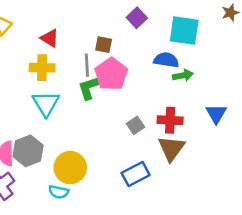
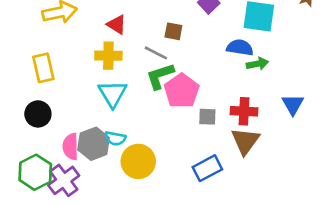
gray line: (87, 65) -> (156, 53), turned -60
pink pentagon: (111, 74) -> (182, 91), moved
gray square: (136, 125) -> (207, 117), turned 36
cyan semicircle: (59, 192) -> (115, 138), moved

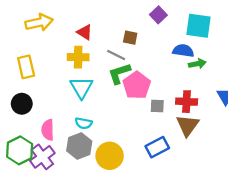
gray hexagon: (94, 144) -> (79, 146), moved
yellow circle: (138, 161) -> (110, 156), moved

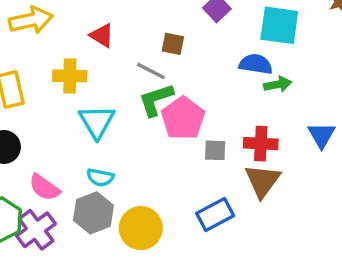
yellow cross: (78, 57) -> (70, 76), moved
pink semicircle: (48, 130) -> (44, 188), turned -54

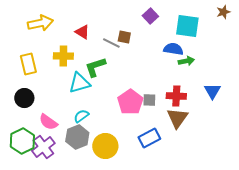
gray line: (151, 71) -> (111, 43), moved
green L-shape: (156, 100) -> (95, 67), moved
pink pentagon: (183, 118) -> (130, 102), moved
cyan triangle: (97, 122) -> (79, 83), turned 45
cyan semicircle: (100, 177) -> (81, 116), turned 133

